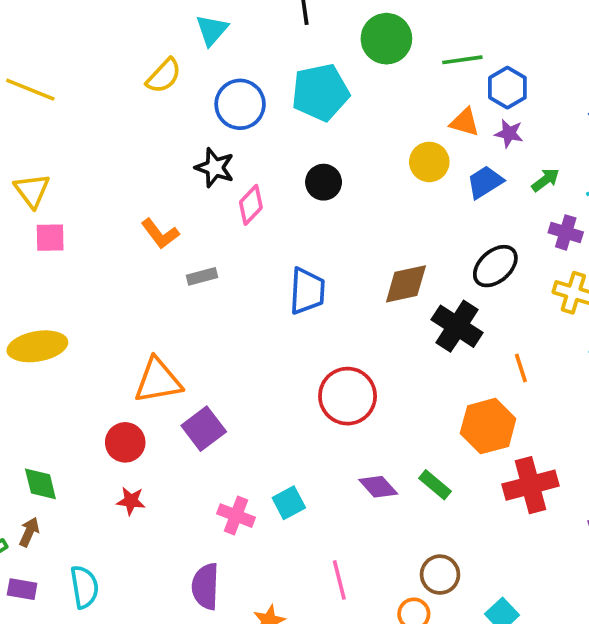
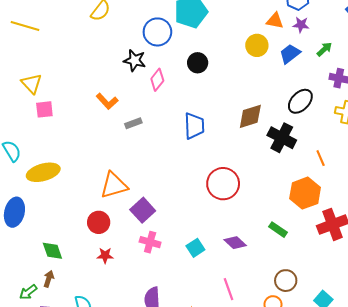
blue circle: (240, 104) -> (157, 32), moved
purple diamond: (378, 487) -> (235, 243), moved
pink cross: (236, 516) -> (150, 242), moved

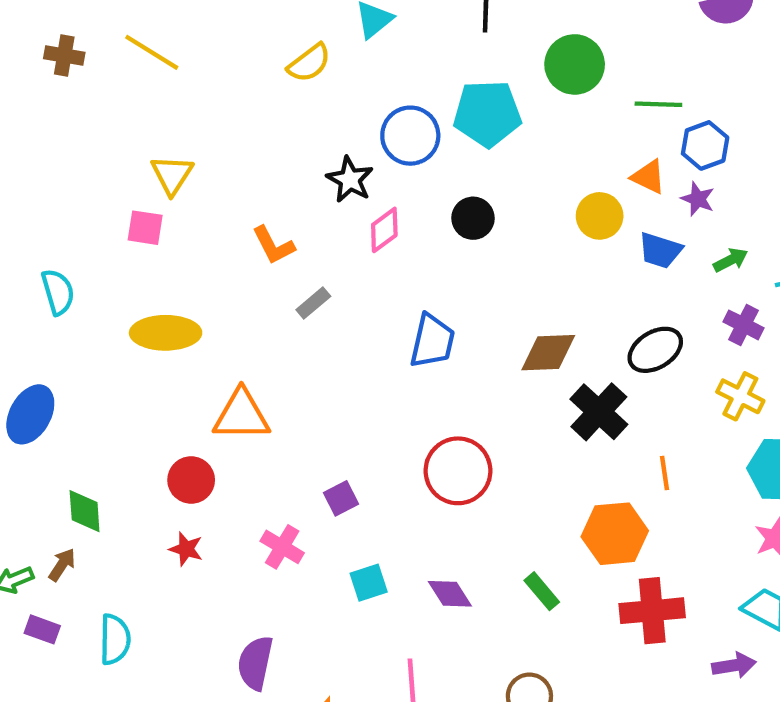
blue trapezoid: (290, 54) -> (660, 250), turned -140
yellow triangle: (31, 84) -> (172, 175), moved
gray rectangle: (133, 123) -> (313, 303), turned -35
yellow ellipse: (43, 172) -> (166, 333), moved
purple square: (143, 210) -> (341, 498), moved, size x0.7

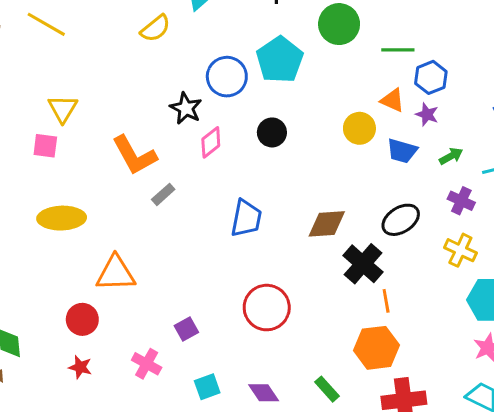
cyan pentagon: (487, 113) -> (280, 60), turned -30
orange L-shape: (273, 245) -> (134, 155), size x1.5
orange line: (665, 473) -> (386, 301), moved

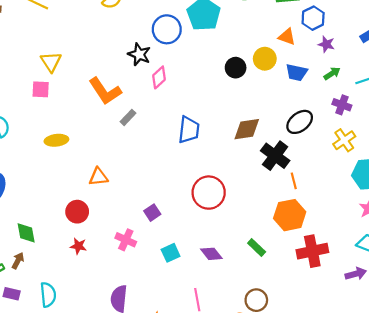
purple star: (427, 115) -> (326, 44), moved
black circle: (272, 132) -> (236, 68), moved
yellow ellipse: (62, 218) -> (56, 140), size x0.7
yellow cross: (460, 250) -> (344, 140), turned 35
orange triangle: (116, 273) -> (98, 177), size x0.7

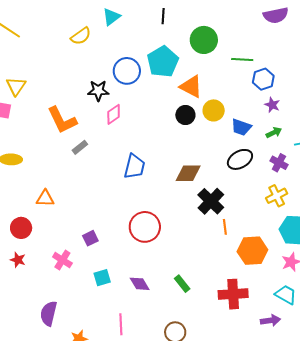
orange triangle: (287, 37) -> (191, 87), moved, size x1.4
black star: (139, 54) -> (98, 91), turned -30
black ellipse: (300, 122) -> (240, 159), moved
orange hexagon: (290, 215) -> (252, 251), moved

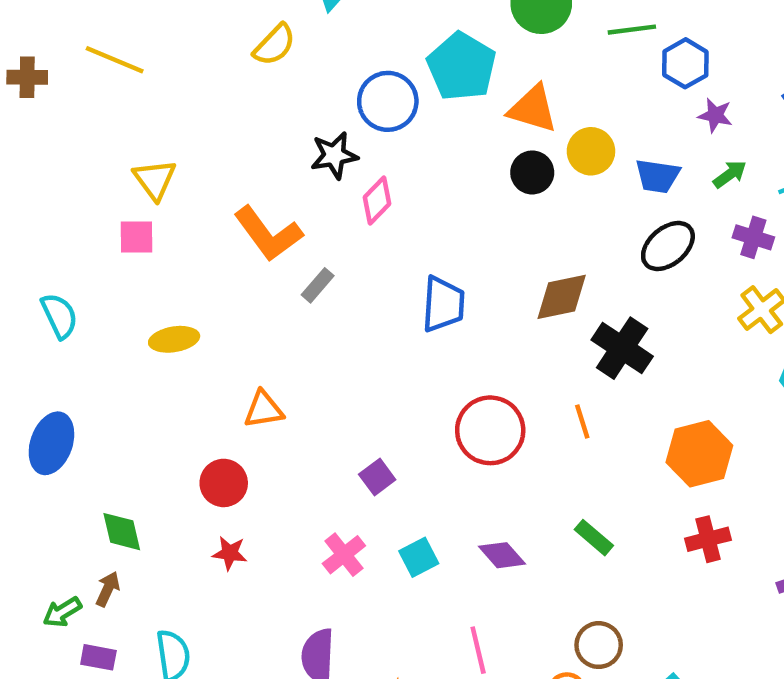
orange line: (225, 227) -> (582, 422), moved
orange hexagon: (252, 251) -> (699, 454), moved
pink cross: (62, 260) -> (344, 555), moved, turned 30
red cross: (233, 294) -> (708, 539), size x0.7

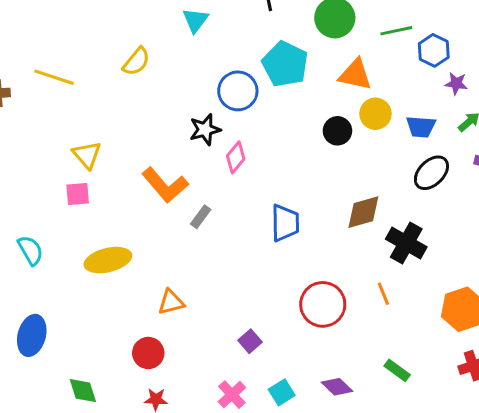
yellow semicircle: (274, 45) -> (136, 62), moved
orange triangle: (533, 109) -> (355, 75), moved
yellow ellipse: (174, 339) -> (108, 260), size x1.4

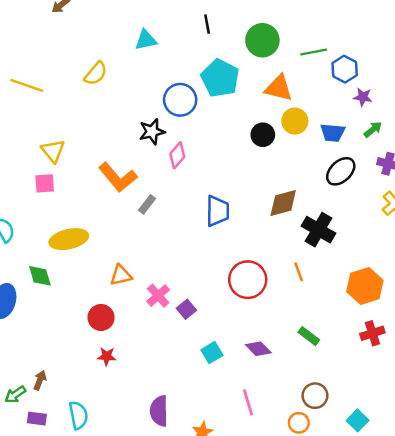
cyan triangle: (195, 20) -> (146, 40), turned 40
green diamond: (83, 391) -> (40, 276), moved
pink cross: (232, 395) -> (158, 296), moved

